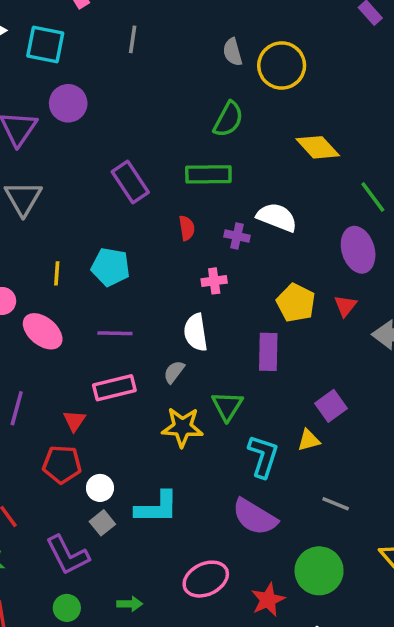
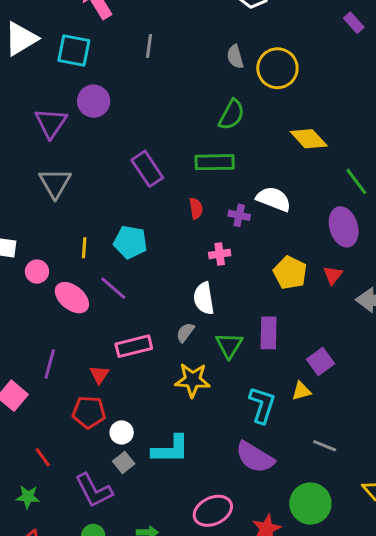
purple line: (115, 333) -> (113, 288), moved, turned 40
purple rectangle: (268, 352) -> (269, 333), moved
green triangle: (227, 406) -> (229, 345), moved

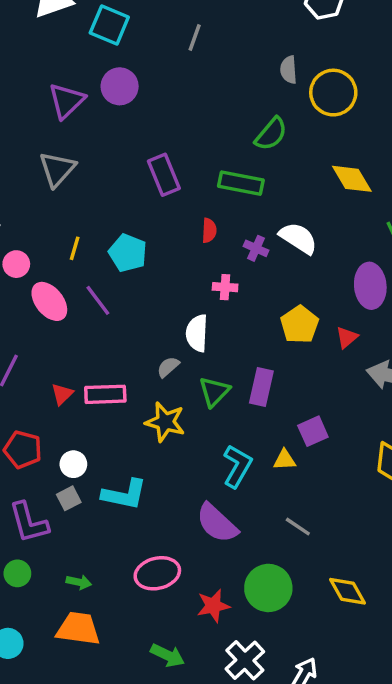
pink rectangle: (134, 346) -> (105, 394), moved
red pentagon: (89, 412) -> (23, 449), moved

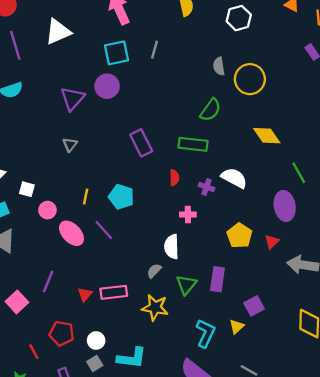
cyan square: (109, 25) -> (117, 53), moved, turned -30
gray triangle: (57, 169) -> (70, 145), size x0.6
yellow triangle: (285, 460) -> (237, 327), turned -35

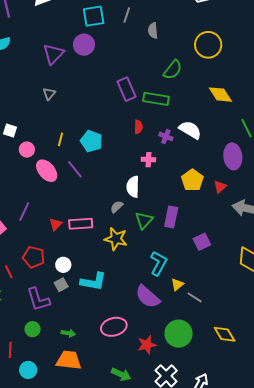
gray semicircle: (219, 66) -> (153, 31), moved
purple rectangle: (141, 143) -> (126, 89), moved
yellow triangle: (237, 327) -> (177, 284), moved

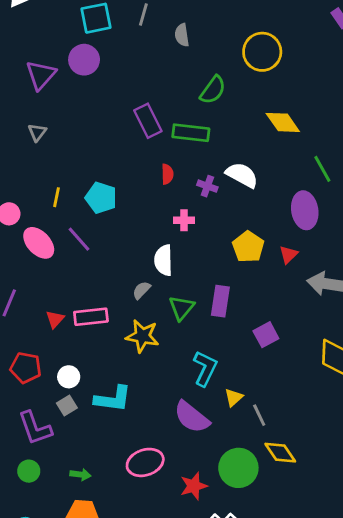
gray line: (195, 297) -> (259, 415), turned 35
yellow diamond: (225, 334) -> (280, 453), moved

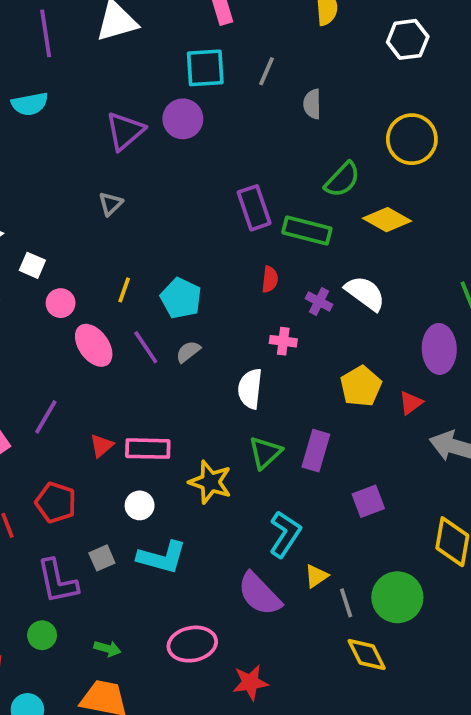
yellow diamond: (283, 122) -> (387, 220), moved, turned -33
gray semicircle: (142, 290) -> (188, 352), moved
white circle: (69, 377) -> (140, 505), moved
green circle: (238, 468) -> (397, 597), moved

